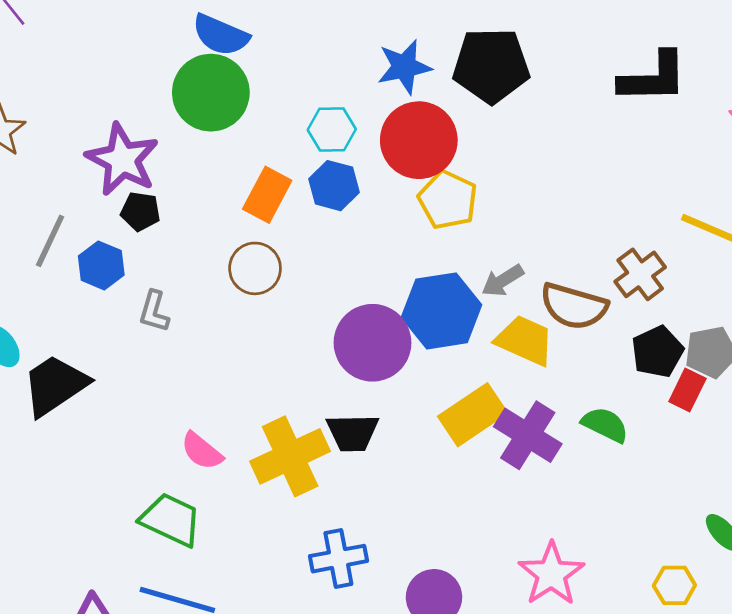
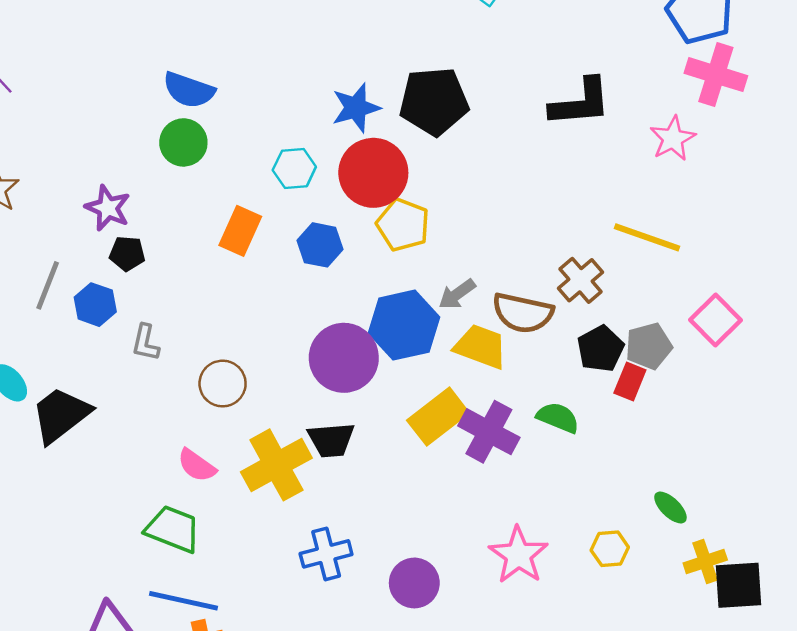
green circle: (211, 93) -> (183, 142), size x0.7
purple star: (122, 160) -> (108, 208), size x0.7
blue hexagon: (334, 186) -> (320, 245), moved
brown circle: (255, 268) -> (223, 384), moved
yellow hexagon: (674, 585) -> (610, 549), moved

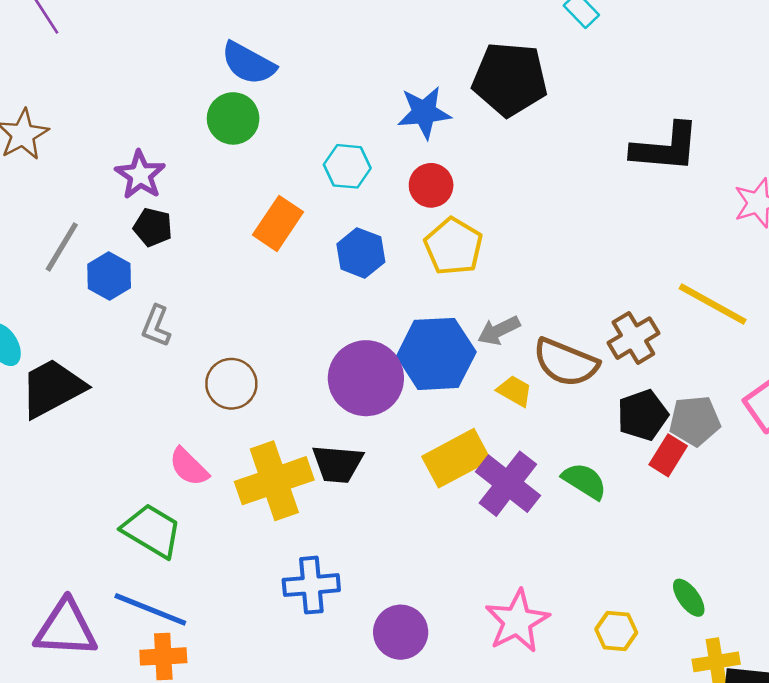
black pentagon: (434, 101) -> (510, 79), moved
red circle: (373, 173) -> (431, 185), size x0.6
yellow trapezoid: (481, 347) -> (515, 391), size x0.6

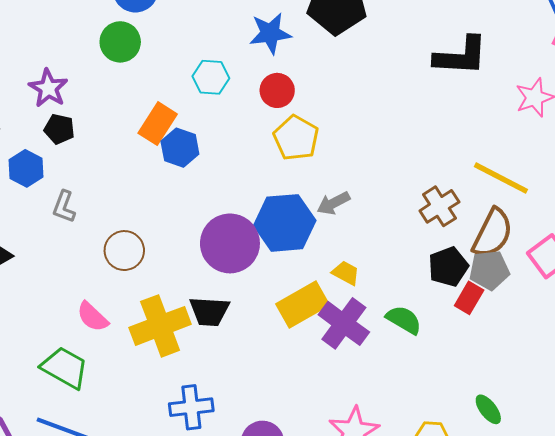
blue hexagon: (361, 253) -> (180, 148), moved
brown semicircle: (566, 362) -> (493, 233), moved, turned -84
yellow trapezoid: (515, 391) -> (346, 273), moved

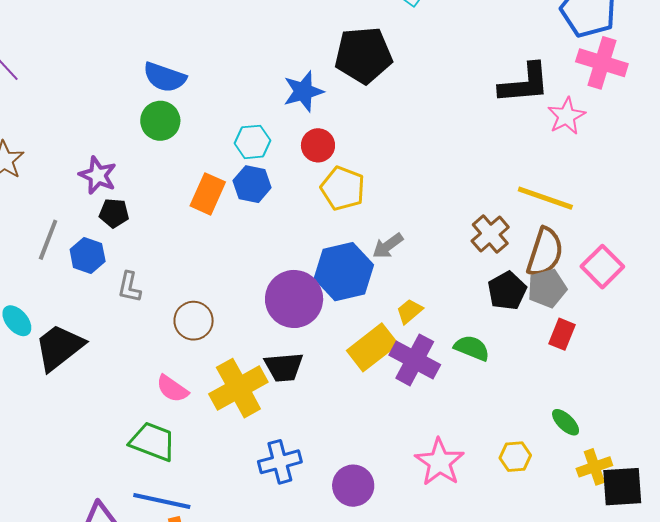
black L-shape: (461, 56) -> (524, 84), moved
blue hexagon: (180, 148) -> (252, 184), moved
yellow trapezoid: (346, 273) -> (409, 311), turned -60
red rectangle: (469, 298) -> (562, 334), moved

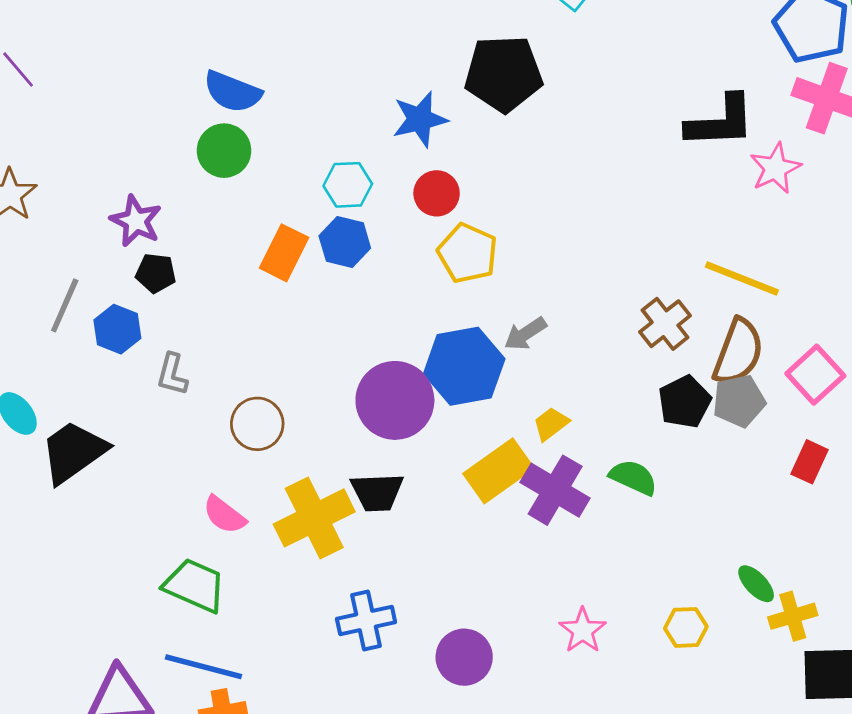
red rectangle: (562, 334) -> (809, 462), moved
pink star: (439, 462) -> (583, 630), size x0.7
yellow cross: (594, 467) -> (793, 616), moved

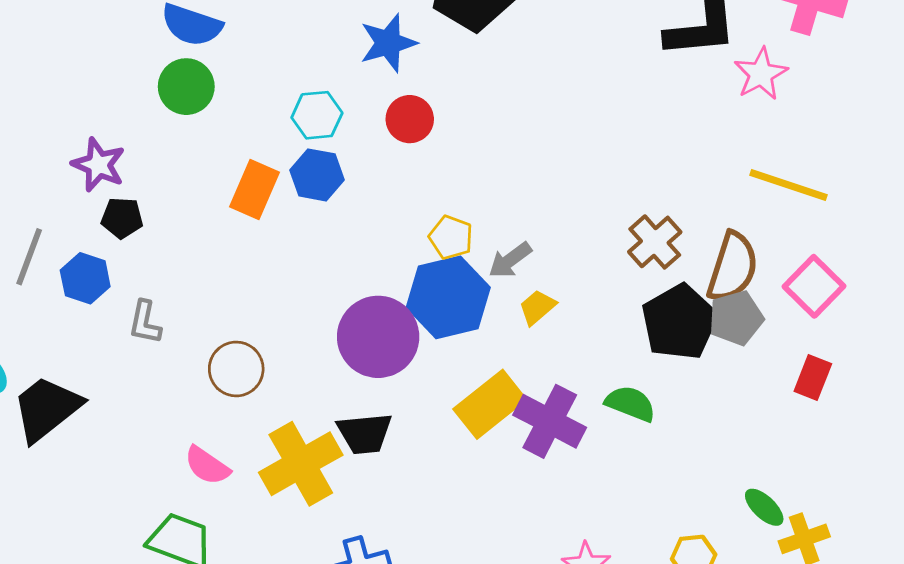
yellow pentagon: (468, 253) -> (451, 237), moved, size x0.7
yellow line: (742, 278) -> (789, 185), moved
black pentagon: (685, 402) -> (680, 322), size x1.4
yellow trapezoid: (551, 424) -> (537, 307), moved

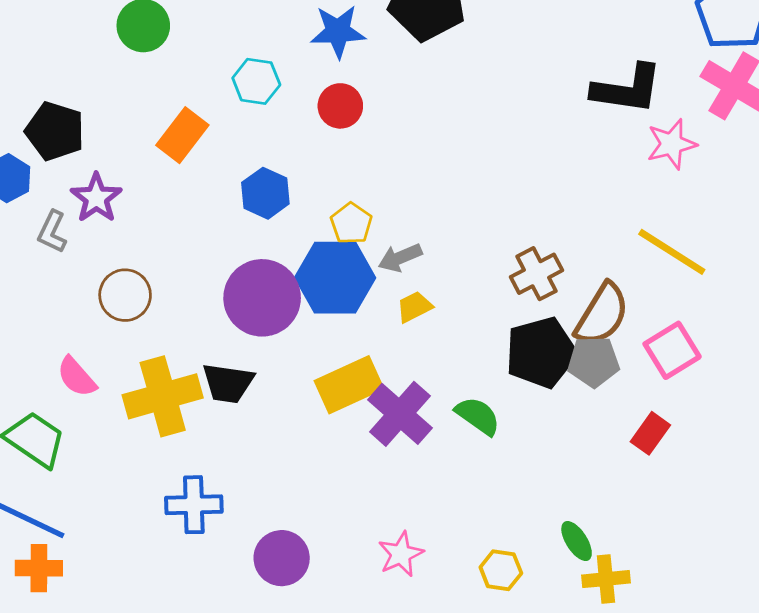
purple star: (98, 165) -> (96, 198), moved
blue hexagon: (317, 175) -> (265, 193), moved
black pentagon: (122, 218) -> (55, 131), size x1.5

